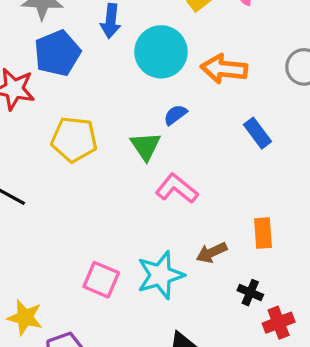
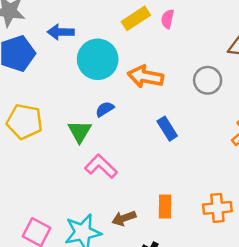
blue arrow: (111, 21) -> (61, 32), turned 80

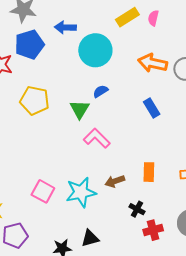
orange arrow: (145, 77) -> (152, 63), moved

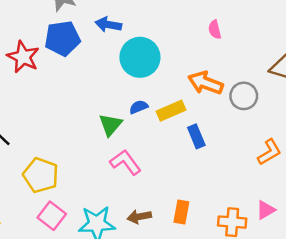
yellow rectangle: (127, 17) -> (171, 111), moved
pink semicircle: (153, 18) -> (215, 30), turned -35
yellow pentagon: (35, 100) -> (41, 175), moved

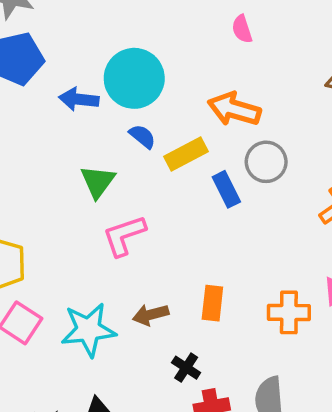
blue arrow: (108, 25) -> (79, 99), moved
gray circle: (244, 96) -> (266, 162), moved
blue semicircle: (139, 107) -> (142, 136), moved, turned 66
pink L-shape: (125, 162) -> (124, 235), turned -68

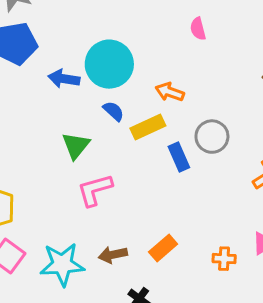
orange arrow: (234, 109) -> (170, 92), moved, size x0.7
orange rectangle: (212, 303) -> (163, 248), turned 40
orange cross: (289, 312) -> (224, 259), size x0.7

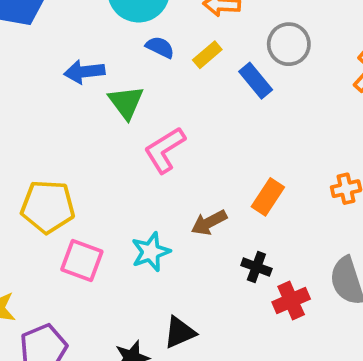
blue arrow: (64, 79) -> (84, 72), moved
yellow rectangle: (148, 127) -> (207, 55), size x0.7
cyan star: (62, 264) -> (151, 252), size x0.7

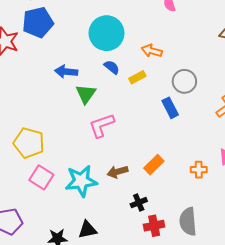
blue rectangle: (256, 81) -> (170, 108), moved
cyan star: (151, 252) -> (81, 181), size x1.4
black cross: (256, 267) -> (139, 203), turned 35

